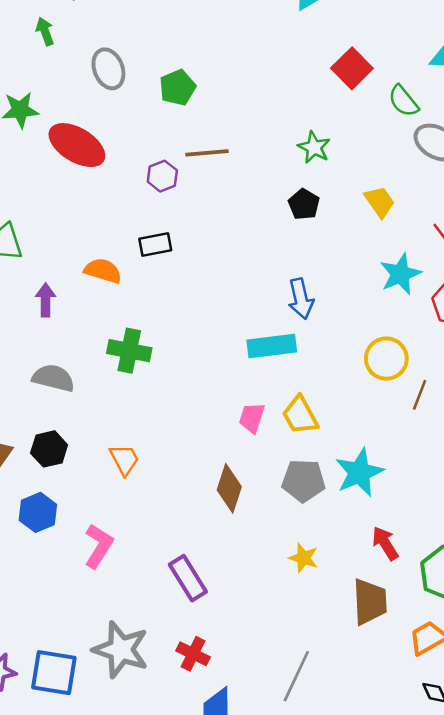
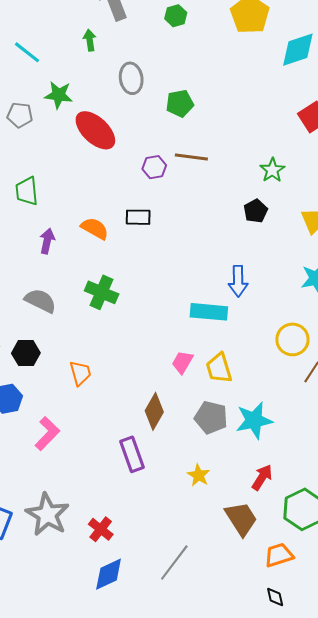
red arrow: (385, 543) -> (262, 477), turned 52
purple rectangle: (188, 578) -> (132, 454), moved
brown trapezoid: (370, 602) -> (241, 519), turned -42

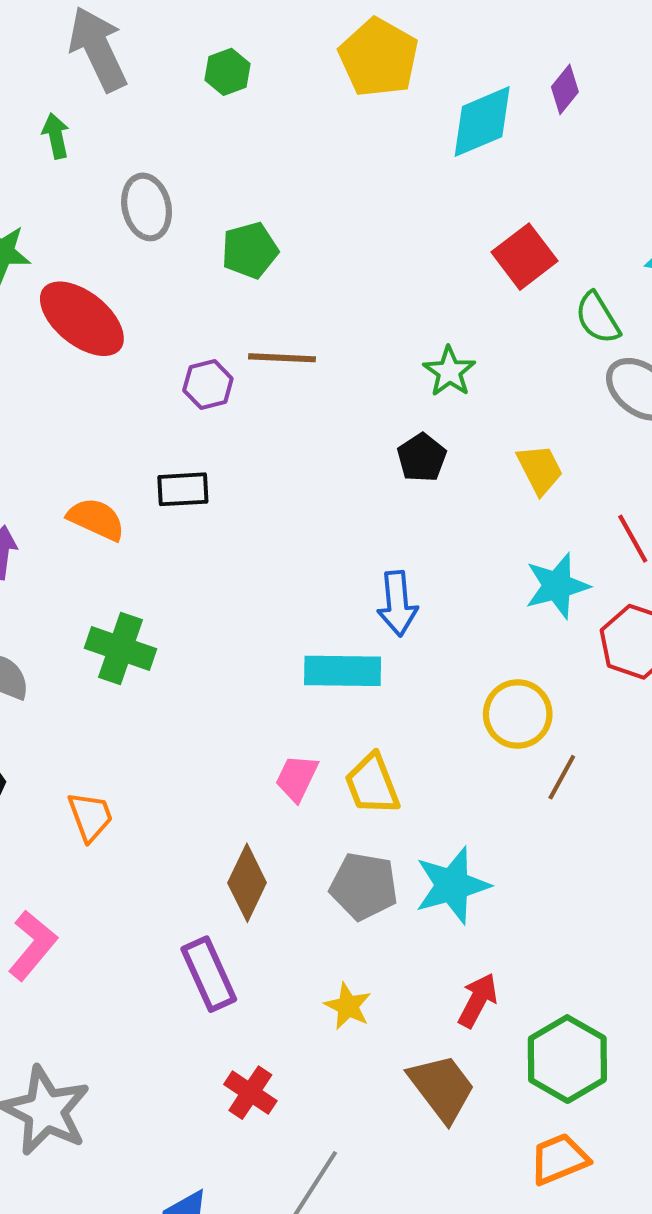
red cross: (101, 529) -> (250, 1093), moved
orange trapezoid: (279, 555) -> (559, 1159), moved

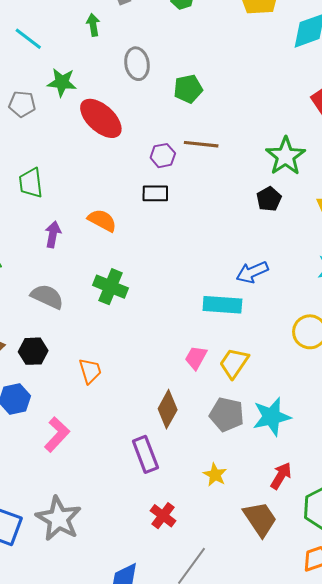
green star: (449, 372) -> (286, 156), size x1.5
black rectangle: (183, 489) -> (155, 193), moved
blue arrow: (397, 603) -> (252, 272), turned 68
yellow trapezoid: (372, 784) -> (234, 363), turned 52

